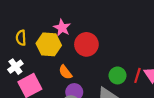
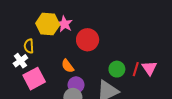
yellow semicircle: (21, 38) -> (29, 46), moved
yellow hexagon: (49, 44) -> (48, 24), moved

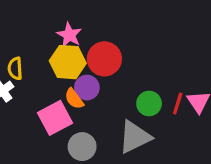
yellow hexagon: (48, 24) -> (68, 62), moved
pink square: (34, 79) -> (55, 118), moved
purple circle: (76, 85) -> (87, 88), moved

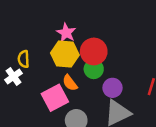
purple circle: (87, 88) -> (112, 88), moved
green circle: (149, 104) -> (94, 69), moved

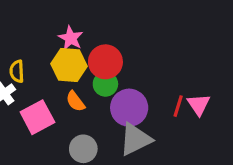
purple circle: (112, 88) -> (129, 108), size x1.5
pink square: (55, 98) -> (37, 117), moved

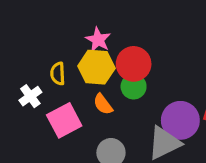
yellow semicircle: (17, 71) -> (58, 74), moved
purple circle: (129, 108) -> (180, 120), moved

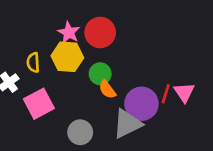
red circle: (134, 64) -> (100, 32), moved
orange semicircle: (103, 104) -> (107, 89), moved

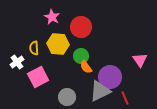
pink star: (69, 32) -> (52, 17), moved
pink triangle: (184, 92) -> (140, 60), moved
red line: (166, 94) -> (125, 98), moved, turned -40

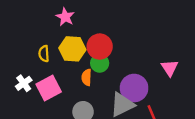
red circle: (81, 27) -> (100, 47), moved
white cross: (17, 62) -> (24, 83), moved
orange semicircle: (86, 67) -> (87, 77), moved, turned 40

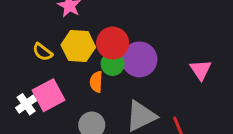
yellow semicircle: (44, 54) -> (43, 52), turned -49
white cross: (24, 83) -> (26, 104), moved
purple circle: (134, 88) -> (139, 59), moved

